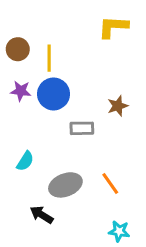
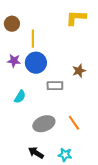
brown circle: (18, 49) -> (12, 24), moved
cyan semicircle: (25, 161) -> (20, 97), moved
black arrow: (42, 215) -> (36, 153), moved
cyan star: (119, 231) -> (65, 155), moved

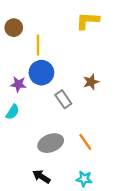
purple star: (14, 61) -> (18, 84), moved
gray rectangle: (55, 86) -> (63, 99), turned 56
cyan semicircle: (20, 97) -> (13, 112), moved
cyan star: (65, 155) -> (84, 179), moved

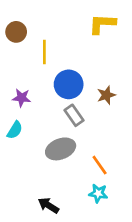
blue circle: (41, 73) -> (69, 84), moved
gray ellipse: (51, 143) -> (61, 149), moved
cyan star: (84, 179) -> (98, 193), moved

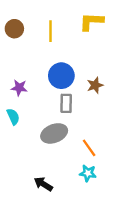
yellow line: (44, 52) -> (50, 31), moved
gray rectangle: (74, 115) -> (66, 103), turned 36
cyan semicircle: (15, 130) -> (13, 117), turned -56

